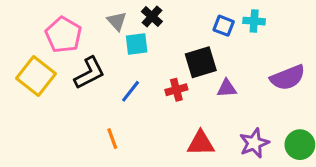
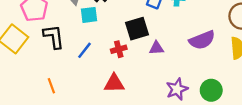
black L-shape: (89, 73) -> (54, 37), turned -70
orange line: (112, 139) -> (51, 86), moved
red triangle: (201, 143) -> (114, 83), moved

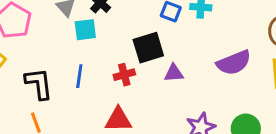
black L-shape: (54, 37) -> (39, 84), moved
blue line: (84, 50) -> (79, 76), turned -30

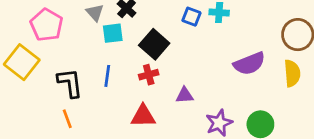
black square: (148, 48) -> (154, 44), moved, turned -32
purple triangle: (174, 73) -> (185, 95), moved

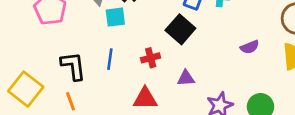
black square: (154, 44) -> (180, 29), moved
yellow square: (22, 62) -> (26, 89), moved
purple semicircle: (249, 64) -> (250, 47), size x0.6

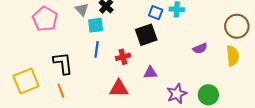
black square: (180, 29) -> (146, 35), turned 30
blue line: (110, 59) -> (97, 49), moved
yellow square: (26, 89) -> (26, 81), turned 30

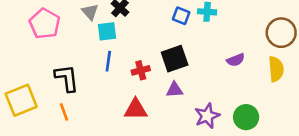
black square: (146, 35) -> (175, 59), moved

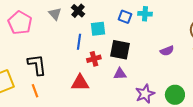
cyan square: (107, 31) -> (98, 29), moved
black square: (175, 59) -> (120, 50), turned 30
blue line: (108, 61) -> (79, 42), moved
red triangle: (136, 109) -> (80, 83), moved

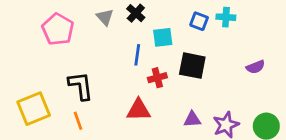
purple triangle: (120, 74) -> (192, 119), moved

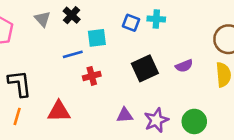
blue line: (137, 55) -> (73, 54), turned 66
black square: (192, 66) -> (145, 68), moved, turned -36
red triangle: (139, 110) -> (59, 111), moved
orange line: (78, 121) -> (17, 116), turned 36

